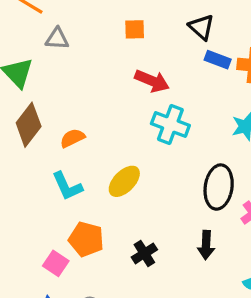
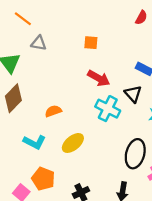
black triangle: (201, 27) -> (133, 94), moved
orange semicircle: (72, 138) -> (53, 111), moved
cyan L-shape: (67, 186) -> (35, 142), turned -45

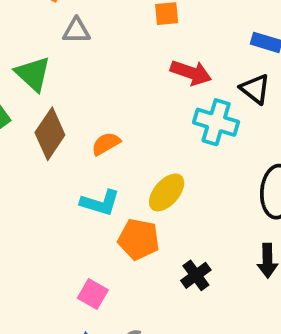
orange semicircle: (53, 111) -> (106, 144), moved
orange pentagon: (43, 179) -> (139, 239), moved

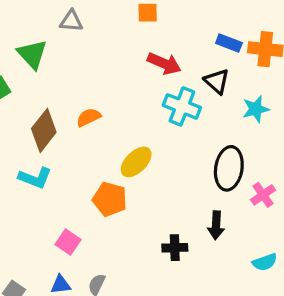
brown diamond: (50, 134) -> (44, 130), moved
cyan L-shape: (100, 203) -> (35, 178), moved
black cross: (196, 275) -> (175, 248), moved, turned 30

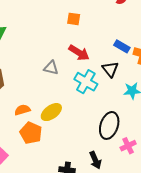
gray triangle: (71, 21) -> (51, 68), moved
orange semicircle: (89, 117) -> (22, 110), moved
black arrow: (216, 225) -> (95, 160), turned -36

